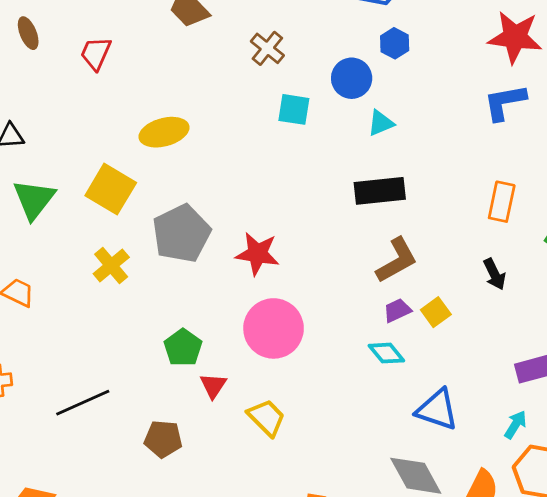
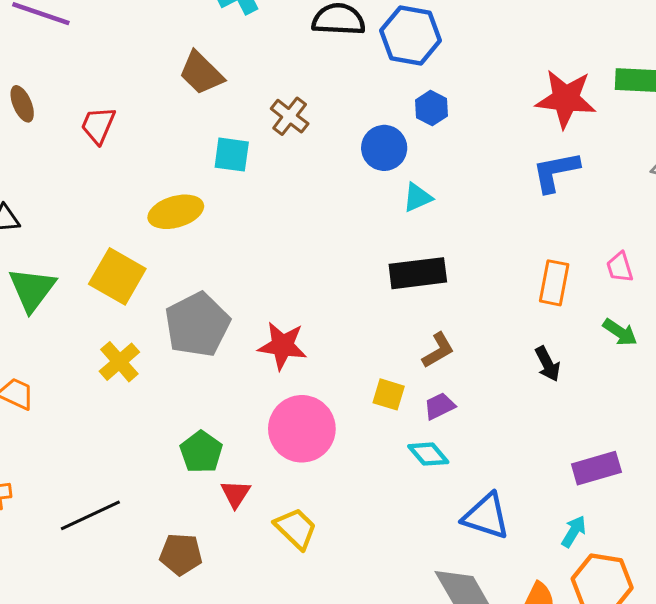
cyan square: (294, 109) -> (232, 155), moved
brown L-shape: (397, 260) -> (438, 350), size x0.7
yellow square: (436, 312) -> (389, 394), moved, turned -36

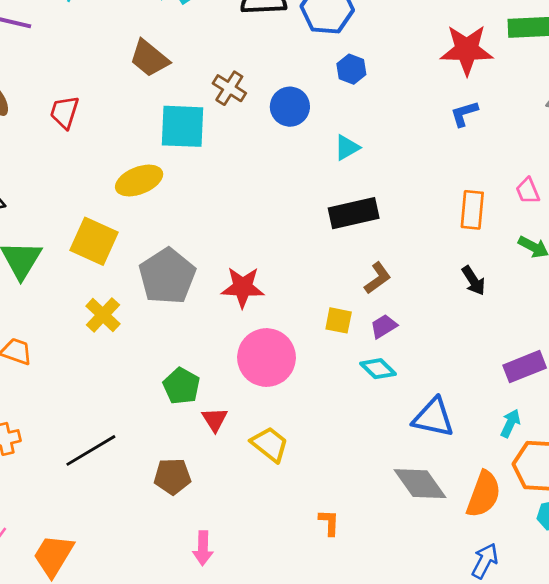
blue circle: (384, 148) -> (290, 107), moved
cyan square: (232, 155) -> (183, 126), size x1.5
blue L-shape: (556, 172) -> (464, 114), size x0.7

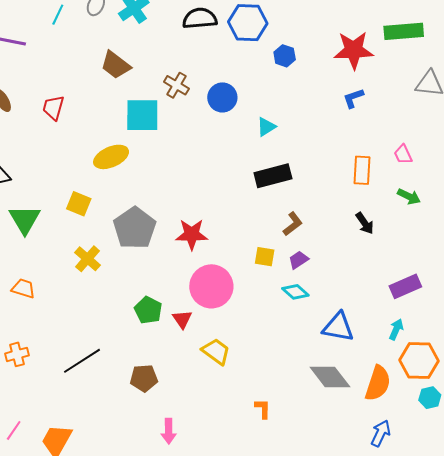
blue hexagon: (351, 69) -> (285, 56), moved
yellow square: (94, 241) -> (79, 204), size x0.7
red triangle: (215, 419) -> (182, 319), moved

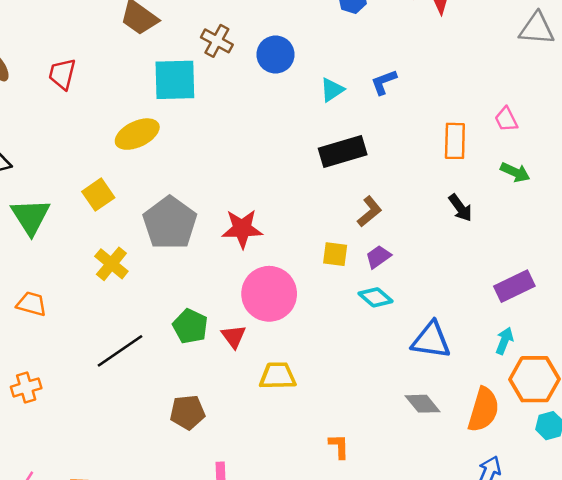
blue L-shape: (353, 98) -> (384, 82), moved
yellow square: (79, 204) -> (98, 195), turned 35
yellow trapezoid: (216, 351) -> (278, 376), turned -36
black line: (82, 361) -> (120, 351), moved
gray diamond: (330, 377) -> (423, 404), size x0.7

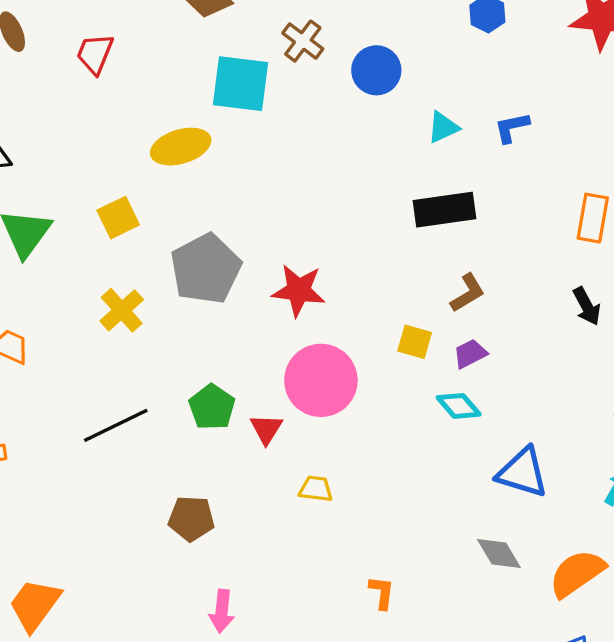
yellow trapezoid: (278, 376) -> (316, 489), size x0.7
orange semicircle: (483, 410) -> (577, 573), turned -150

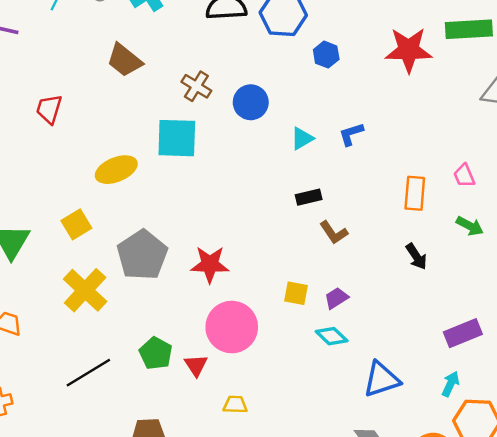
cyan square: (240, 84) -> (177, 138), moved
black rectangle: (444, 210) -> (309, 197), size x0.6
brown L-shape: (468, 293) -> (334, 232), moved, turned 92
yellow cross: (122, 310) -> (85, 290), size x1.4
blue triangle: (522, 473) -> (382, 379), turned -30

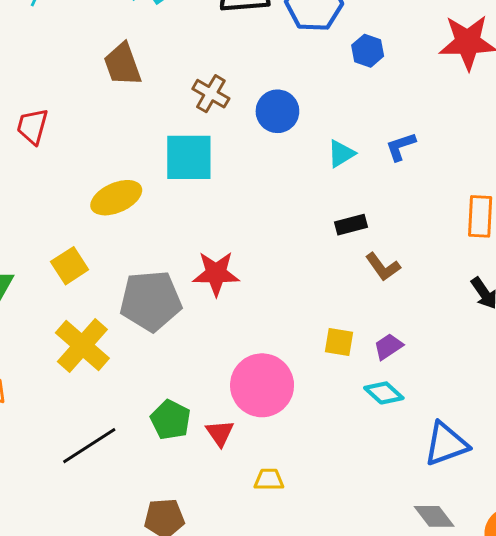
brown trapezoid: (124, 60) -> (122, 64), turned 33
gray pentagon: (142, 255) -> (151, 301), turned 30
red star: (210, 264) -> (216, 273), moved

